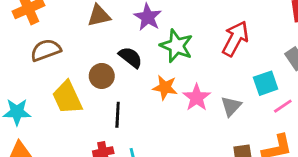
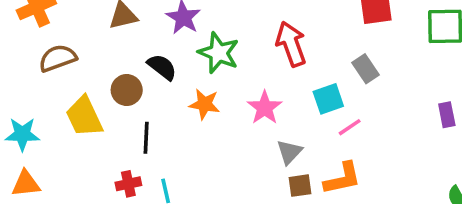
red arrow: (235, 39) -> (291, 44), turned -48
pink star: (197, 98) -> (265, 108), moved
gray triangle: (231, 106) -> (289, 152), moved

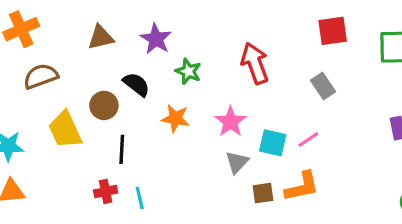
green star: (219, 53) -> (188, 71), size x0.7
cyan square: (328, 99) -> (273, 143), moved, turned 32
gray triangle: (289, 152) -> (237, 162), moved

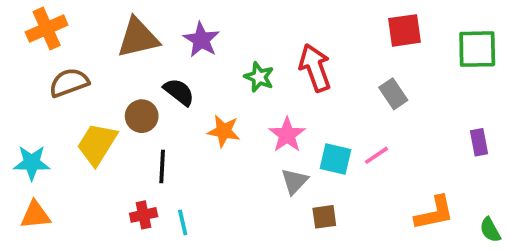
brown triangle: (101, 37) -> (138, 38), size x1.4
green star: (188, 71) -> (259, 77), moved
yellow trapezoid: (65, 130) -> (97, 144), turned 57
orange L-shape: (302, 187) -> (434, 213), moved

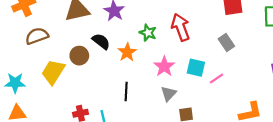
orange star: (224, 131) -> (127, 52), moved, turned 30
cyan square: (336, 159) -> (196, 68), moved
black line: (162, 166) -> (126, 91), moved

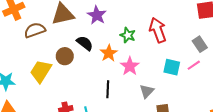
brown semicircle: (37, 36) -> (35, 30), moved
pink star: (164, 66) -> (130, 66), moved
pink line: (217, 78) -> (194, 65), moved

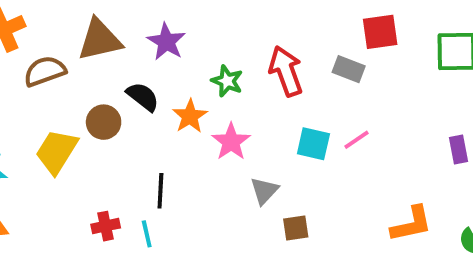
gray rectangle: (200, 44) -> (349, 69), moved, turned -35
black line: (108, 89) -> (160, 191), moved

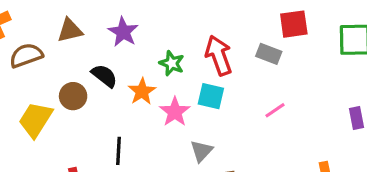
brown triangle: (100, 40) -> (70, 30), size x0.7
cyan square: (313, 144) -> (211, 96), moved

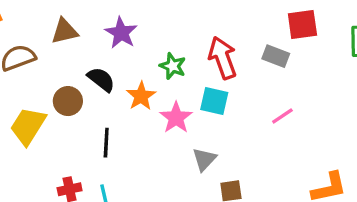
black line: (118, 151) -> (106, 143), moved

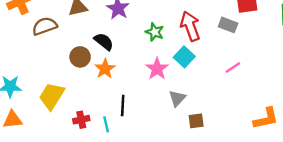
orange star: (141, 96) -> (105, 69), moved
cyan square: (214, 101) -> (184, 57), turned 30
yellow trapezoid: (28, 126) -> (52, 96), moved
black line: (106, 143) -> (123, 105), moved

